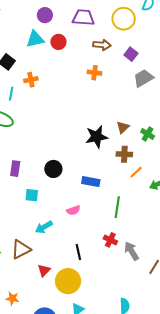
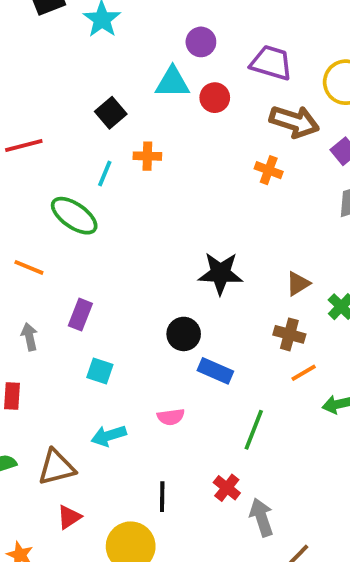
brown arrow: (102, 45) -> (294, 122), size x1.4
black star: (97, 137) -> (220, 273), moved
black circle: (53, 169) -> (184, 334), moved
red triangle: (44, 270) -> (69, 517), moved

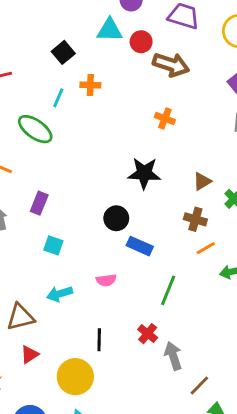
brown arrow: (294, 122) -> (171, 65), moved
orange cross: (269, 170) -> (165, 119), moved

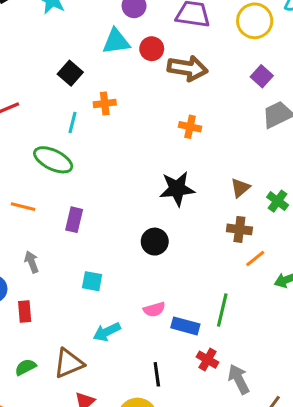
purple rectangle: (39, 203) -> (74, 220), moved
blue rectangle: (140, 246) -> (185, 326), moved

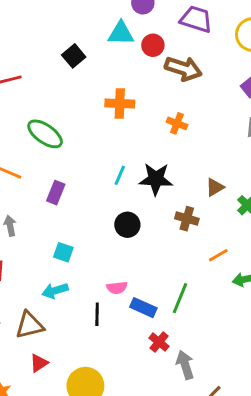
orange cross: (105, 103) -> (120, 104), moved, size x1.4
cyan line: (73, 122) -> (120, 175), moved
brown cross: (239, 229) -> (187, 219), moved
cyan arrow: (107, 332) -> (55, 291), moved
black line: (157, 374) -> (97, 314), moved

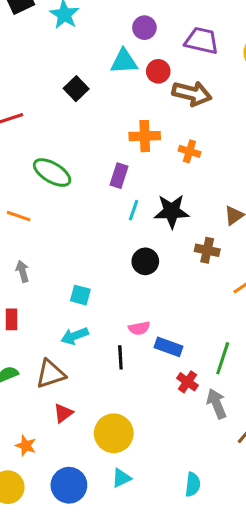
orange cross: (120, 104) -> (145, 136), moved
purple rectangle: (56, 193) -> (119, 176), moved
green line: (180, 298) -> (223, 358), moved

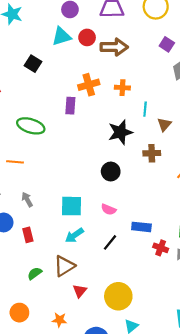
purple rectangle: (119, 176) -> (70, 106), moved
cyan line: (134, 210) -> (145, 109), moved
cyan square: (80, 295) -> (71, 206), size x1.5
pink semicircle: (139, 328) -> (109, 209), moved, turned 48
black line: (120, 357) -> (110, 242), turned 56

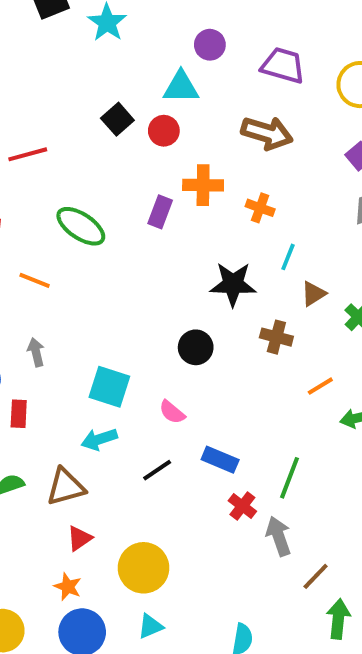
red circle: (87, 37) -> (164, 131), moved
orange star: (59, 320) -> (68, 587), moved

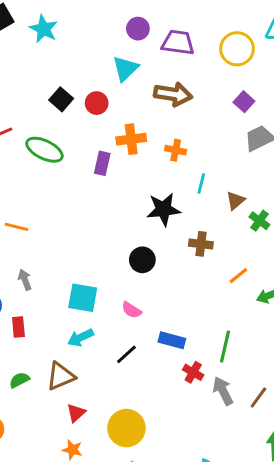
purple circle: (210, 45) -> (138, 29), moved
cyan triangle: (181, 87) -> (125, 69), moved, turned -36
green ellipse: (81, 226) -> (44, 150), moved
brown triangle: (313, 294) -> (236, 201), moved
brown line: (316, 576) -> (258, 398), moved

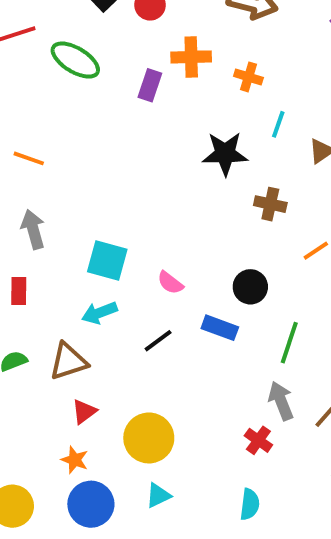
black circle: (142, 260) -> (250, 287), moved
gray arrow: (25, 280) -> (33, 229), size x1.4
red cross: (193, 372) -> (258, 440), moved

